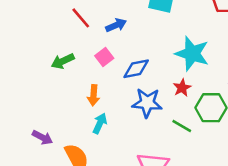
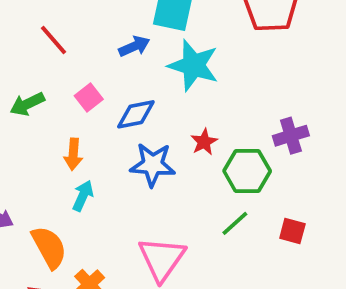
blue arrow: (116, 25) -> (134, 46), moved
cyan star: (192, 54) -> (193, 65), moved
green line: (182, 126) -> (235, 223), moved, turned -72

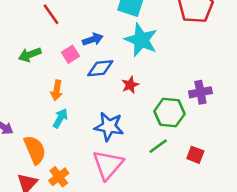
blue arrow: (134, 46) -> (93, 39), moved
red star: (204, 142) -> (130, 85), moved
blue star: (153, 165) -> (109, 126), moved

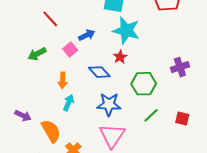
blue diamond: (100, 68) -> (99, 72), moved, turned 60
red star: (130, 85) -> (120, 57), moved
green hexagon: (169, 113) -> (144, 84), moved

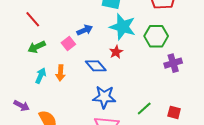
red line: (50, 19) -> (33, 19), moved
green hexagon: (144, 84) -> (156, 36), moved
cyan arrow: (68, 103) -> (41, 76), moved

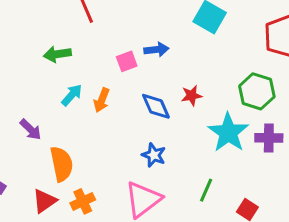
cyan star: (123, 27) -> (228, 133), moved
green arrow: (37, 47) -> (57, 54), moved
blue star: (104, 97) -> (154, 155), size x0.7
green line: (144, 109) -> (206, 190), turned -42

